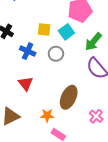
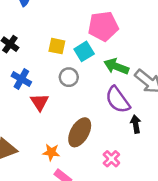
green arrow: (93, 42) -> (116, 66), turned 66
blue cross: (28, 51) -> (21, 79), moved
red triangle: (26, 84) -> (40, 102), moved

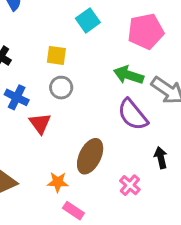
pink pentagon: (103, 26) -> (146, 31), moved
cyan square: (84, 51) -> (88, 20), moved
gray circle: (69, 77) -> (61, 88), moved
black arrow: (136, 124) -> (161, 158), moved

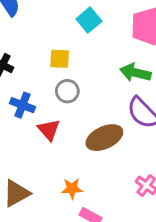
brown ellipse: (90, 156) -> (104, 138), moved, turned 44

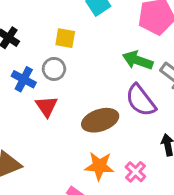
gray circle: (67, 91) -> (54, 69), moved
orange star: (72, 189) -> (99, 166), moved, size x1.4

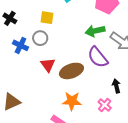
green arrow: (138, 60) -> (95, 31), turned -30
red triangle: (47, 106) -> (48, 65), moved
pink cross: (135, 172) -> (105, 105), moved

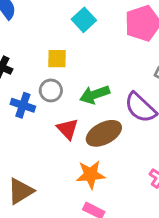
green arrow: (95, 31) -> (95, 95), moved
orange star: (72, 101) -> (91, 175), moved

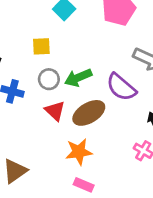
gray circle: (51, 90) -> (49, 79), moved

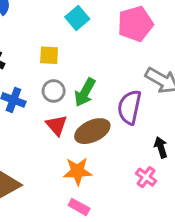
green arrow: (78, 78) -> (85, 92), turned -44
purple semicircle: (121, 87) -> (130, 107), turned 56

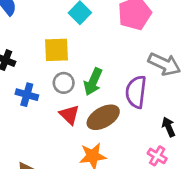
yellow square: (49, 55) -> (56, 50), size x1.4

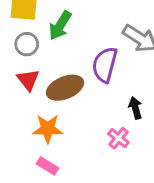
green arrow: (93, 82) -> (60, 25), moved

